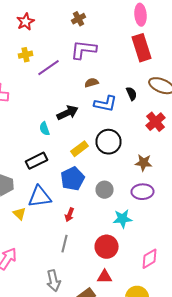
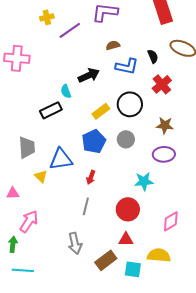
red cross: (156, 122) -> (162, 84), moved
black rectangle: (36, 161) -> (51, 110), moved
gray circle: (104, 190) -> (126, 139), moved

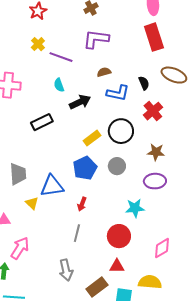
yellow cross: (47, 17) -> (38, 44), turned -32
purple line: (70, 30) -> (61, 57), turned 55
cyan semicircle: (66, 91) -> (59, 85), moved
black rectangle: (51, 110) -> (42, 122), moved

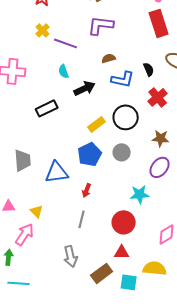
purple ellipse: (155, 181) -> (160, 167), turned -50
yellow triangle: (32, 203) -> (37, 211), moved

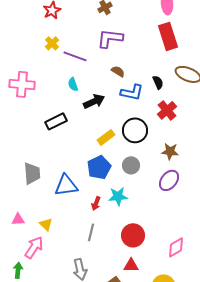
brown semicircle: (109, 58) -> (118, 71), turned 48
cyan star: (140, 194) -> (118, 196), moved

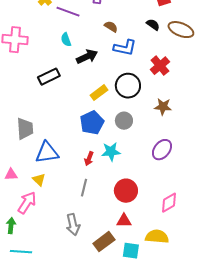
black semicircle: (158, 82) -> (153, 25), moved, turned -32
purple ellipse: (169, 180) -> (162, 150), moved
blue triangle: (66, 185) -> (47, 153), moved

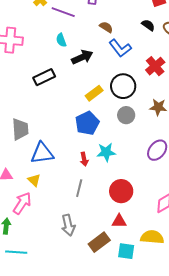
blue L-shape: (125, 48) -> (120, 48), turned 40
gray circle: (124, 121) -> (126, 115), moved
red arrow: (89, 159) -> (84, 159), turned -32

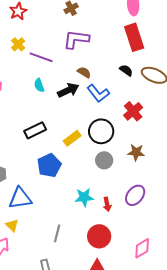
black arrow: (82, 57) -> (68, 90), moved
black rectangle: (44, 77) -> (35, 130), moved
blue pentagon: (87, 123) -> (49, 165), moved
red arrow: (84, 159) -> (107, 204), moved

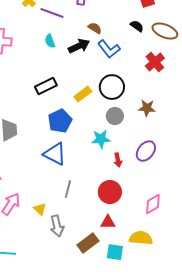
red cross: (133, 111) -> (155, 62), moved
cyan star: (84, 197) -> (101, 139), moved
blue triangle: (20, 198) -> (55, 154), moved, turned 35
yellow triangle: (12, 225) -> (40, 209), moved

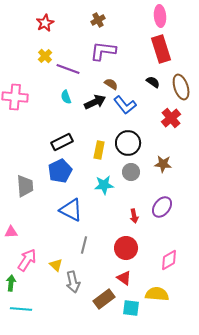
brown ellipse: (165, 31) -> (181, 87), turned 50
yellow rectangle: (83, 94) -> (99, 150), turned -42
blue pentagon: (60, 121) -> (60, 171), moved
cyan star: (101, 139) -> (104, 185), moved
red triangle: (108, 222) -> (124, 278), turned 35

